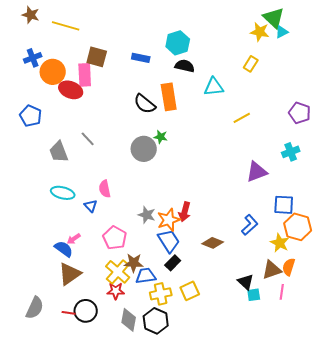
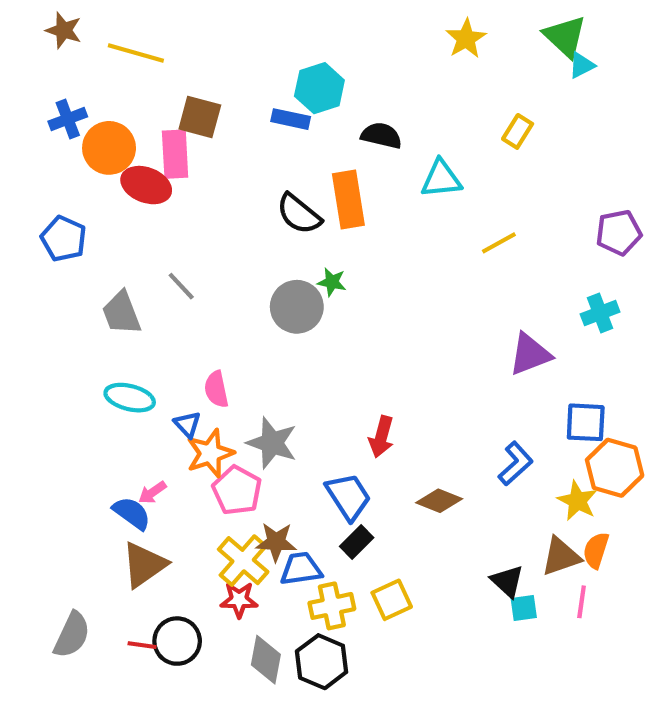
yellow star: (260, 32) -> (466, 39), moved, turned 30
cyan hexagon: (178, 43) -> (319, 88), moved
purple pentagon: (300, 113) -> (619, 233), turned -30
gray star: (147, 215) -> (272, 443), moved, size x1.4
orange star: (169, 220) -> (210, 453), moved

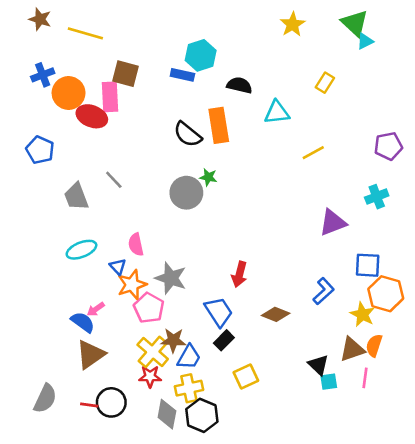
cyan ellipse: (130, 398) -> (81, 250), turned -36
blue trapezoid: (301, 569) -> (189, 357), turned 128
yellow cross: (332, 606) -> (189, 388), moved

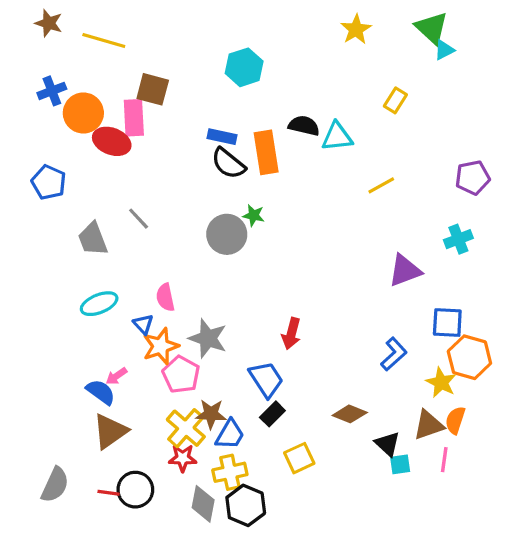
blue rectangle: (182, 75) -> (222, 137), moved
black semicircle: (239, 85) -> (304, 126), moved
brown diamond: (276, 314) -> (350, 414), moved

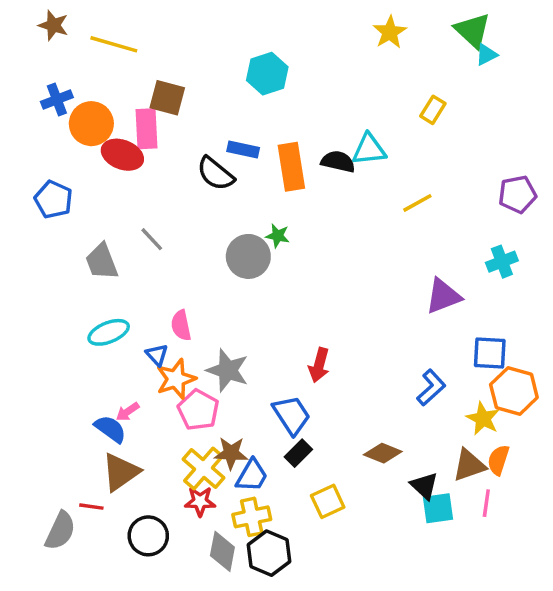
black semicircle: (304, 126) -> (338, 162), moved
black semicircle: (228, 163) -> (216, 174), moved
cyan square: (400, 464) -> (438, 508), size x1.4
red line: (109, 493) -> (91, 507), moved

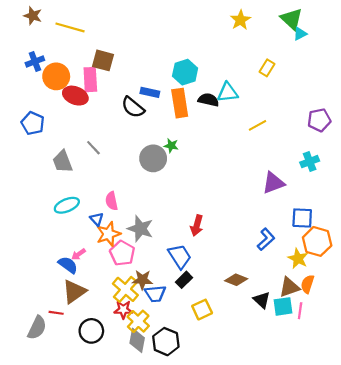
cyan hexagon: (267, 74) -> (185, 72), moved
blue trapezoid: (252, 476) -> (155, 294), turned 55
cyan square: (438, 508) -> (283, 306), moved
yellow cross: (252, 517) -> (138, 321), moved, turned -35

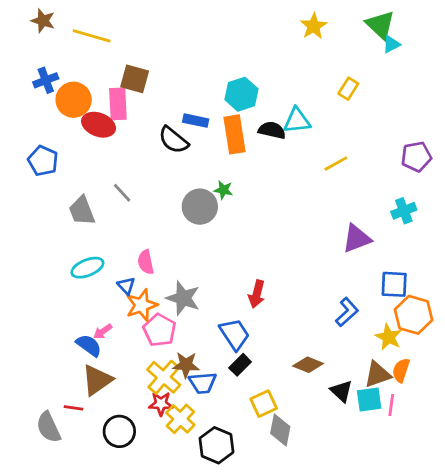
gray semicircle: (37, 328) -> (49, 427), turned 130
gray diamond: (137, 340) -> (280, 430), moved

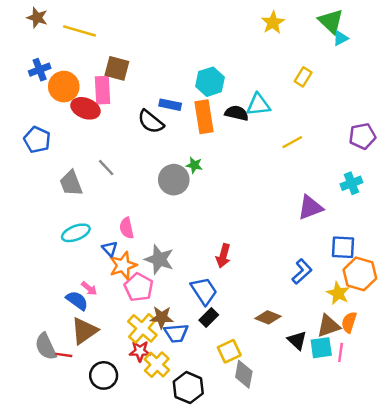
pink arrow: (103, 331) -> (89, 288), turned -105
gray semicircle: (49, 427) -> (46, 346), moved

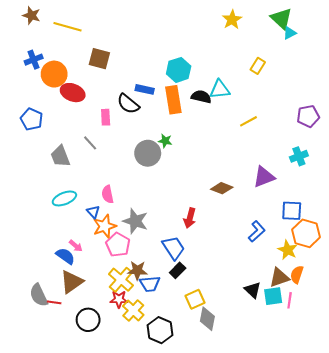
pink rectangle: (102, 90) -> (106, 117), moved, size x0.7
brown diamond: (268, 317) -> (222, 188), moved

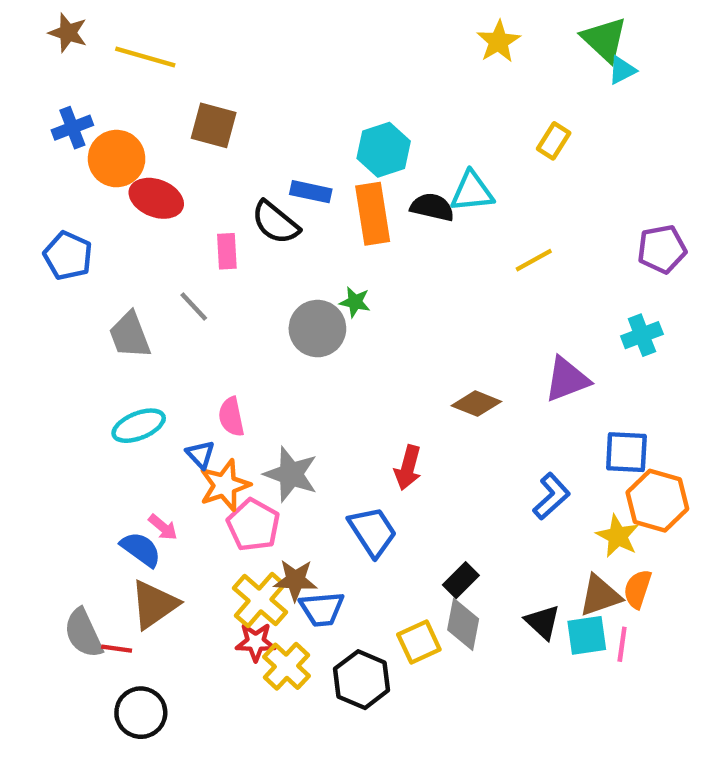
black rectangle: (178, 270) -> (461, 580), moved
gray diamond: (207, 319) -> (463, 624), moved
black circle: (88, 320) -> (141, 713), moved
black hexagon: (160, 330) -> (362, 680), moved

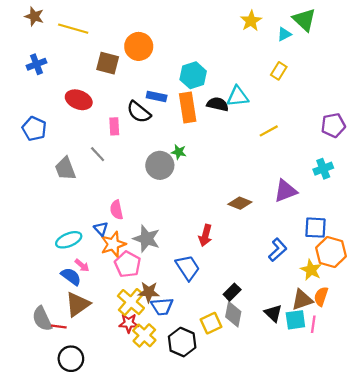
cyan triangle: (622, 70) -> (284, 34), moved
orange circle: (117, 159) -> (139, 46), moved
cyan ellipse: (139, 426) -> (69, 240), moved

